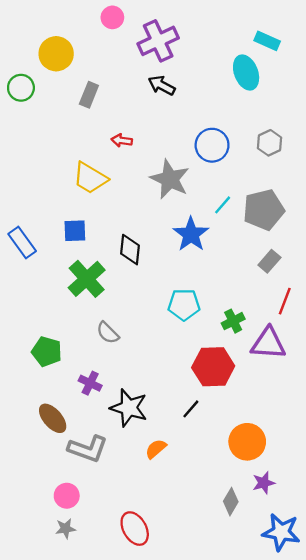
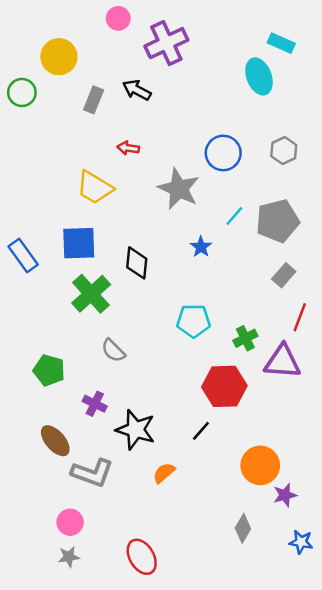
black arrow: (162, 85) -> (137, 90), moved
blue square: (75, 231) -> (79, 243), size x1.4
blue star: (191, 234) -> (201, 247), size x0.6
purple star: (264, 483) -> (285, 495), moved
blue star: (281, 532) -> (301, 542), moved, size x0.6

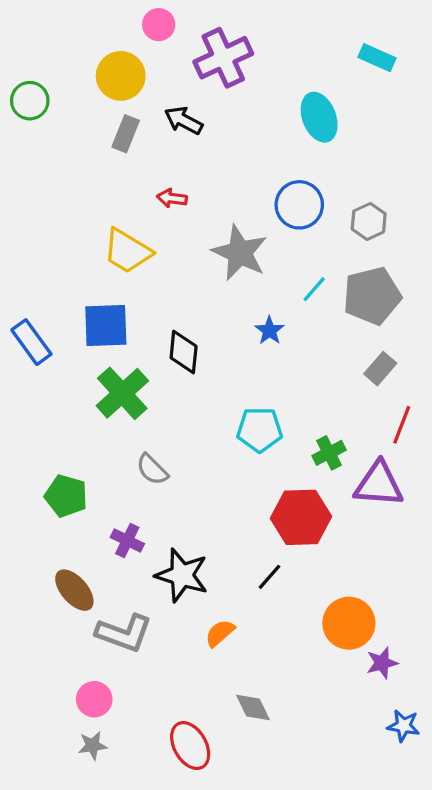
yellow circle: (59, 57) -> (121, 76), moved
cyan ellipse: (259, 76) -> (319, 117), moved
green circle: (22, 92) -> (30, 101), moved
gray hexagon: (284, 151) -> (369, 221), moved
gray diamond: (243, 528) -> (253, 708), moved, turned -56

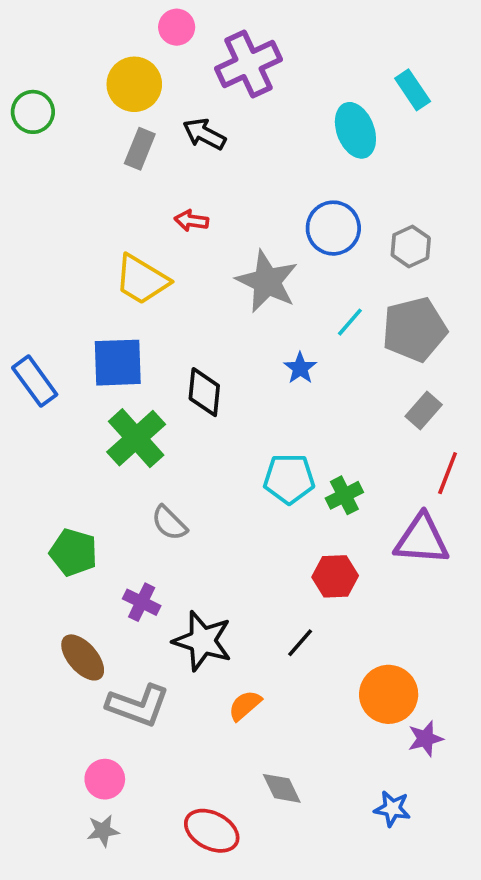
cyan rectangle: (377, 58) -> (413, 90), moved, turned 32
green cross: (329, 453) -> (344, 495), moved
red hexagon: (301, 517) -> (335, 576), size x0.7
blue star: (403, 726) -> (392, 809), moved
red ellipse: (190, 746) -> (212, 831), turned -33

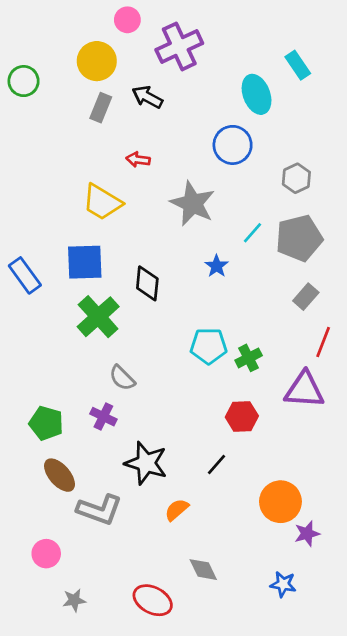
blue circle: (333, 228) -> (233, 145), moved
green pentagon: (73, 552) -> (46, 423), moved
purple cross: (142, 602) -> (103, 417), moved
pink circle: (105, 779) -> (46, 554), moved

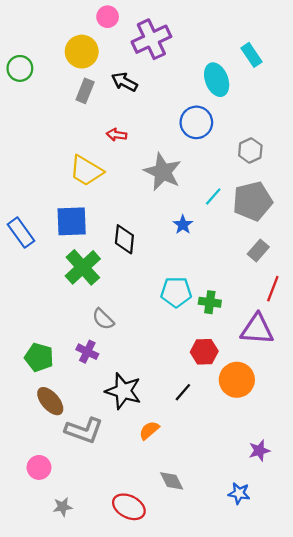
green cross: (249, 358) -> (210, 302), turned 35
orange circle: (280, 502) -> (237, 380), moved

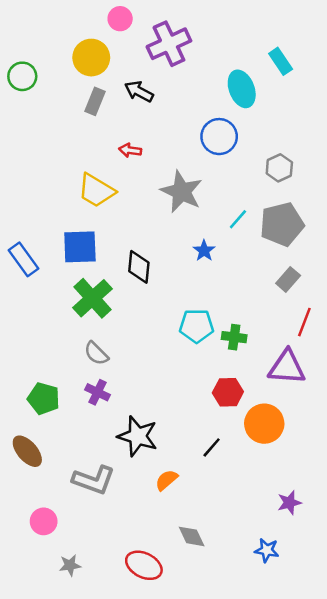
gray semicircle: (103, 319) -> (96, 353), moved
black line: (183, 392) -> (212, 447), moved
brown ellipse: (50, 401) -> (27, 451), moved

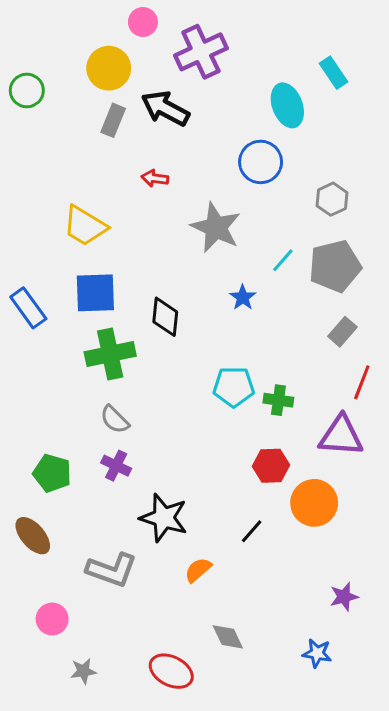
black arrow: (139, 91) -> (165, 108), size x1.4
yellow trapezoid: (96, 190) -> (85, 226), moved
green cross: (92, 298) -> (110, 354), turned 30

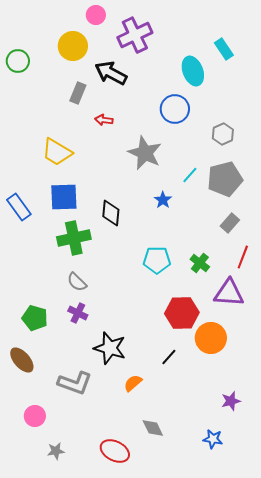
gray rectangle: (113, 120) -> (78, 93), moved
green cross: (278, 400) -> (200, 263), moved, turned 30
red hexagon: (271, 466) -> (182, 313), size x1.4

